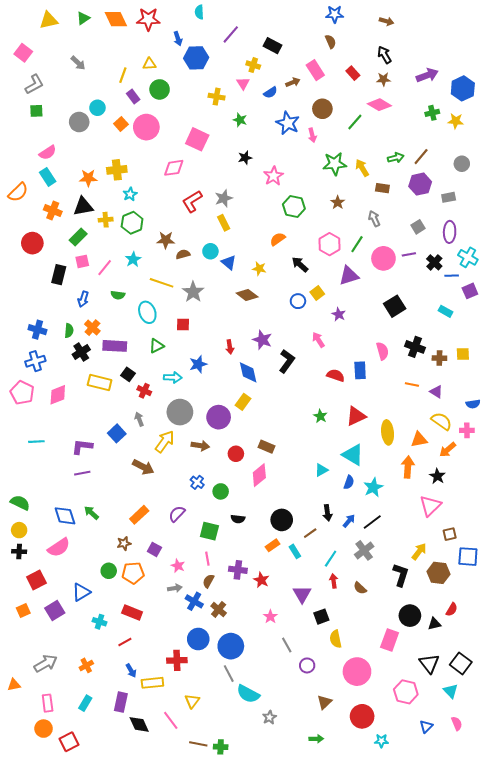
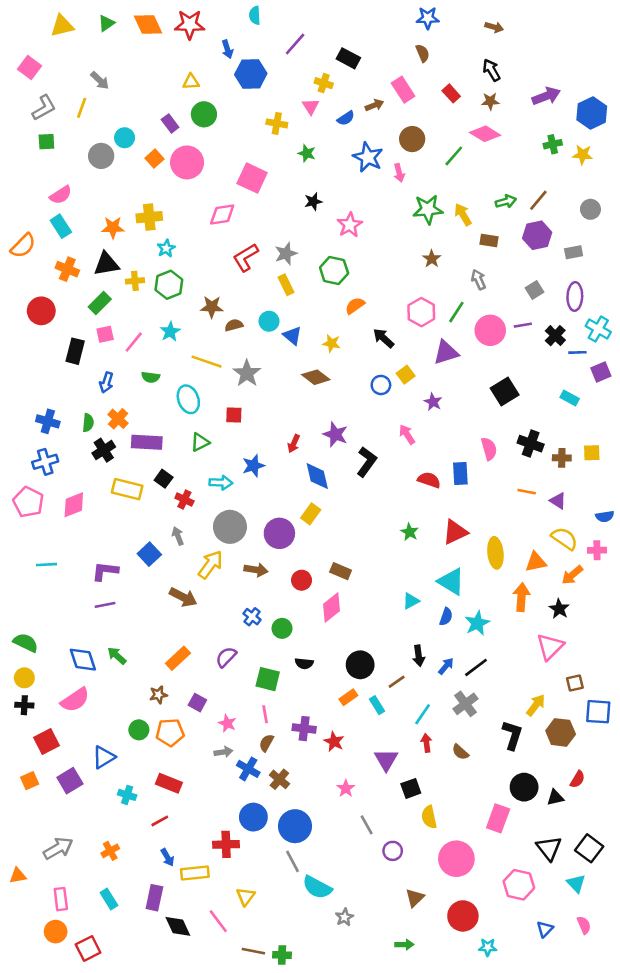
yellow line: (123, 75) -> (82, 108), moved
green hexagon: (294, 206) -> (334, 270), moved
red arrow: (230, 347) -> (294, 444), turned 32
cyan rectangle: (85, 703) -> (109, 899), turned -63

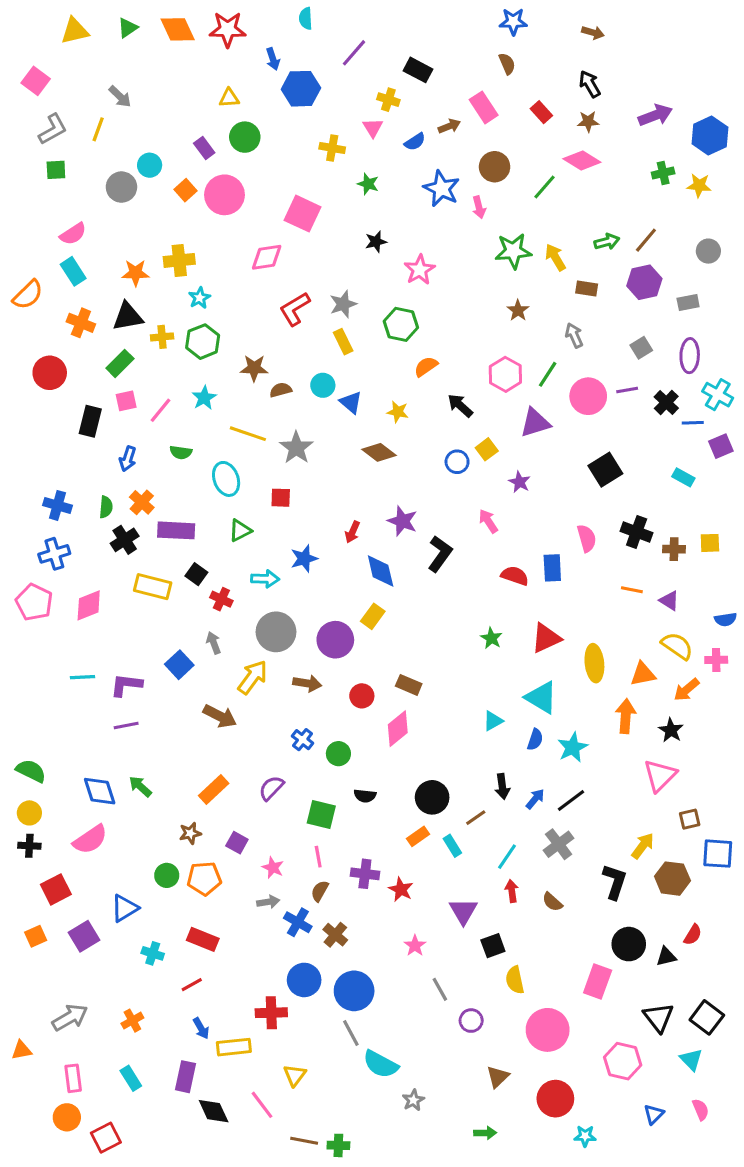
cyan line: (46, 565) -> (82, 677), moved

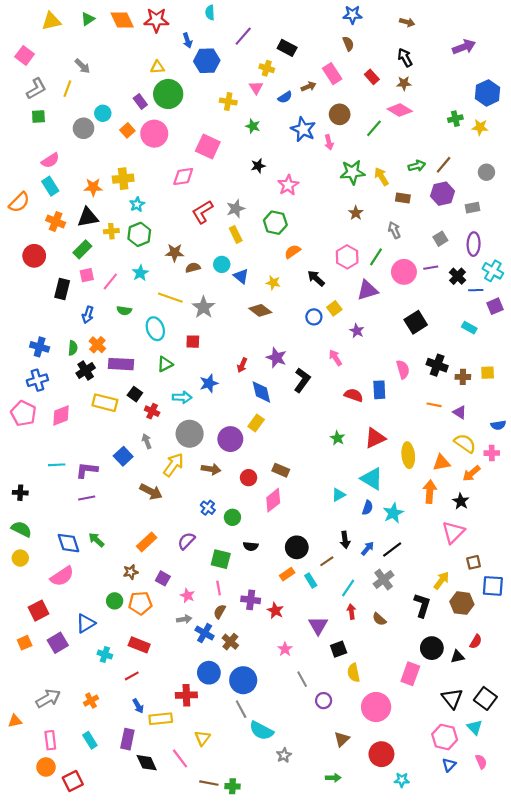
purple arrow: (655, 115) -> (464, 47), moved
green circle: (245, 137) -> (168, 94), size x1.4
black cross: (29, 846) -> (20, 493), moved
pink hexagon: (623, 1061) -> (445, 737), moved

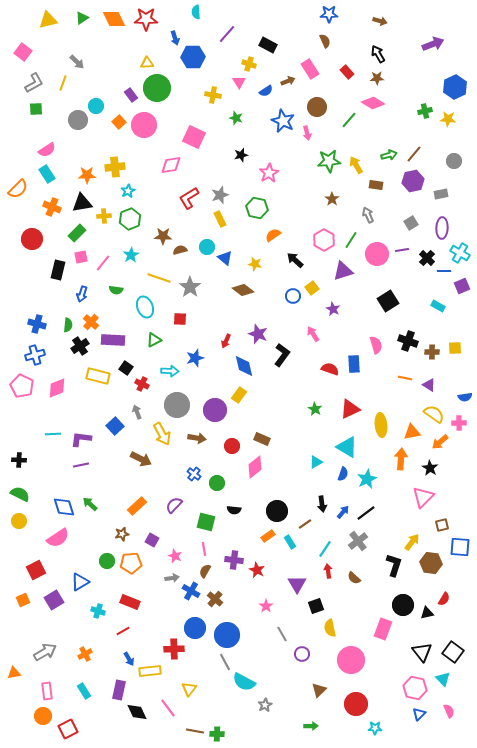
yellow arrow: (174, 465) -> (162, 434), turned 115

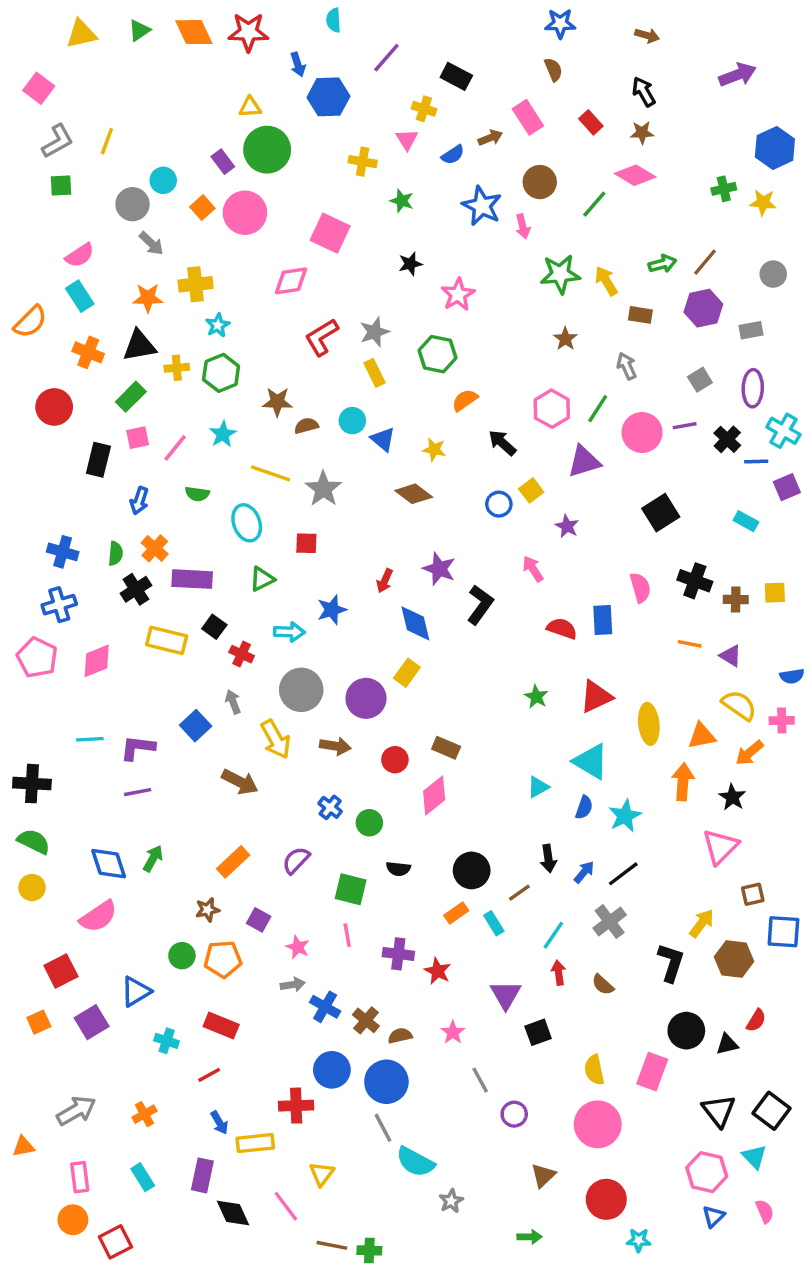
gray arrow: (77, 62) -> (151, 243), moved
black cross: (19, 460) -> (32, 784), size x1.5
green arrow: (90, 504) -> (153, 859), turned 77
brown semicircle: (205, 571) -> (400, 1036), moved, turned 48
yellow semicircle: (330, 628) -> (594, 1070), moved

